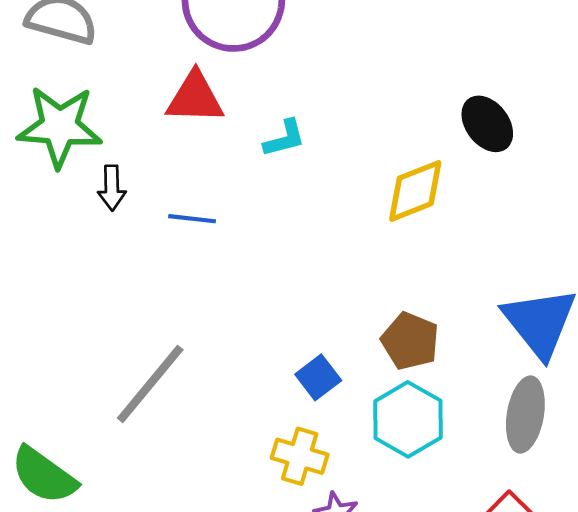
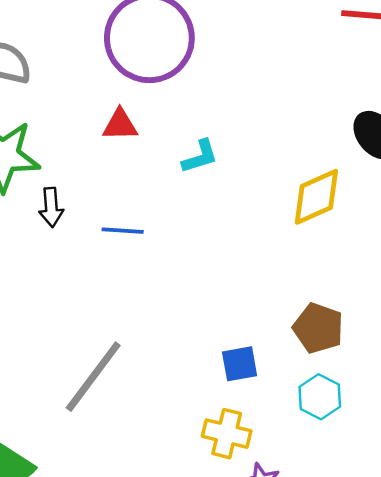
red triangle: (195, 98) -> (120, 125), size x0.7
blue square: (318, 377) -> (240, 364), turned 30
cyan hexagon: (408, 419) -> (320, 397), size x0.7

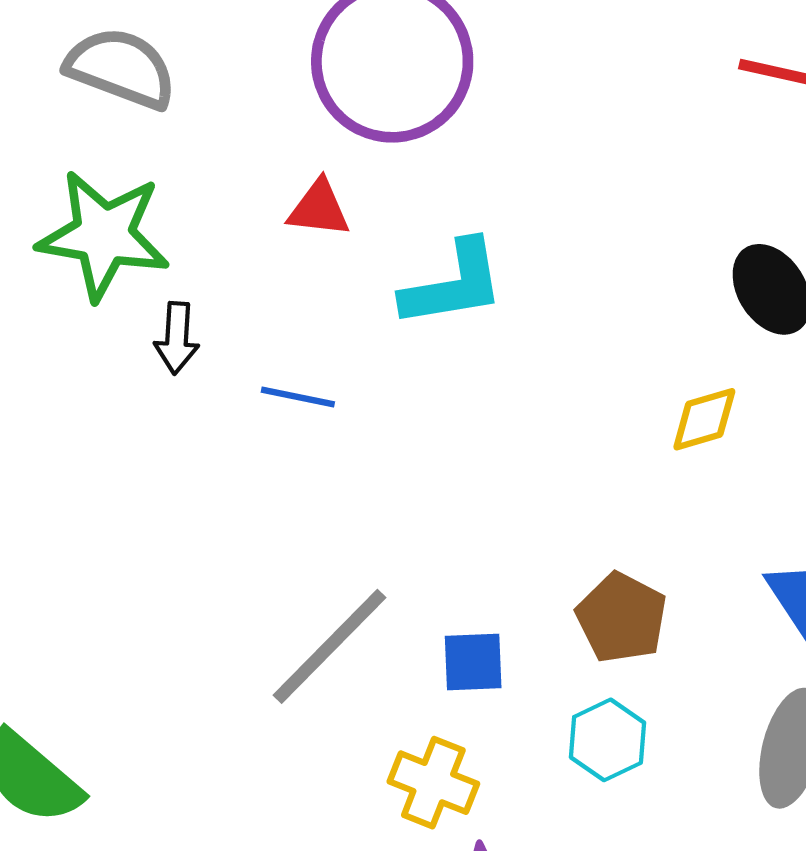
cyan L-shape: (200, 157) -> (453, 284), size x1.6
yellow diamond: (316, 197) -> (704, 419), moved, size x0.7
gray line: (93, 377) -> (330, 646), moved

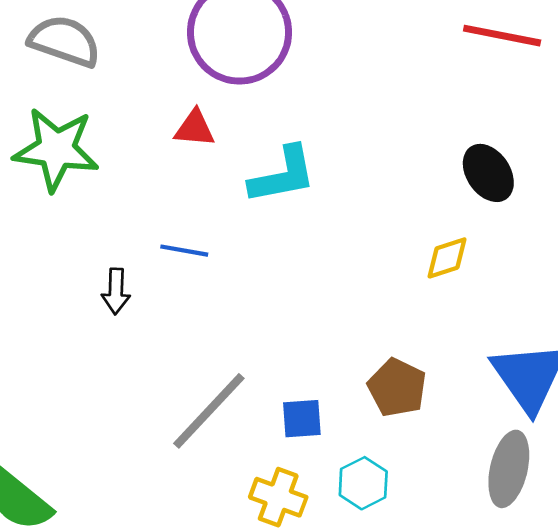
black arrow: (177, 338) -> (116, 291), moved
cyan hexagon: (607, 740) -> (363, 483), moved

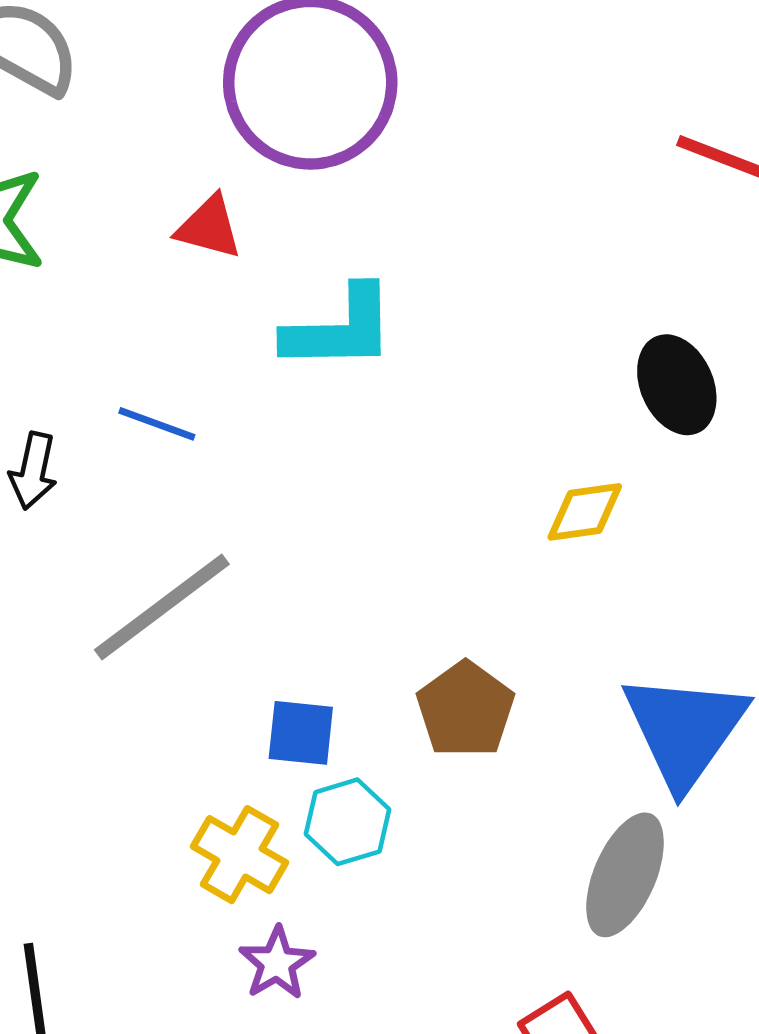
gray line: (209, 411) -> (162, 607), moved
cyan hexagon: (363, 483) -> (348, 822), moved

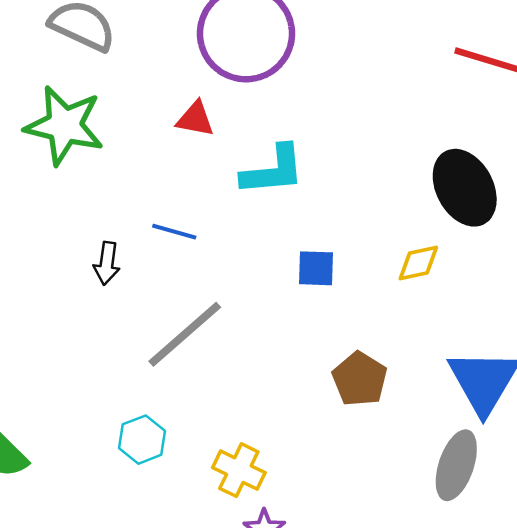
black ellipse: (677, 385) -> (465, 188), size x1.4
blue square: (301, 733) -> (316, 268), moved
cyan hexagon: (348, 822) -> (142, 440), moved

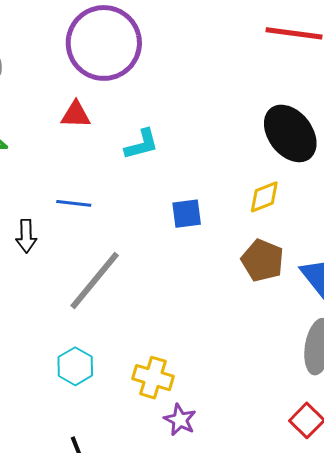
cyan L-shape: (273, 171) -> (142, 144), size x0.7
brown pentagon: (360, 379) -> (262, 260), moved

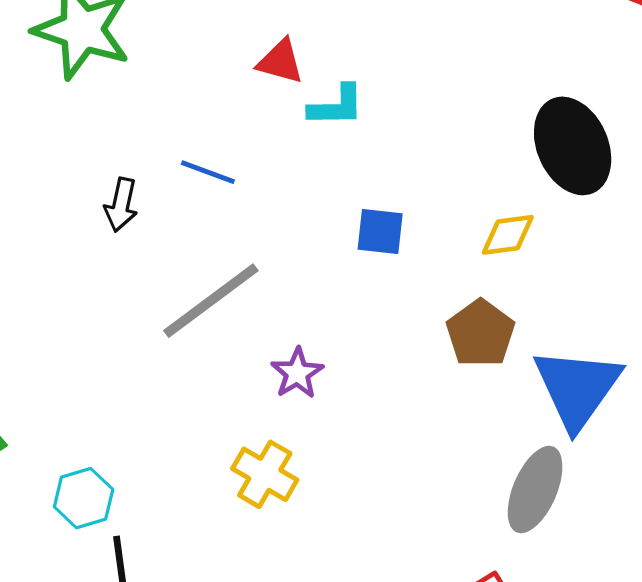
red triangle: (76, 115) -> (280, 62), moved
cyan hexagon: (75, 366) -> (84, 498), moved
purple star: (180, 420) -> (297, 373), moved

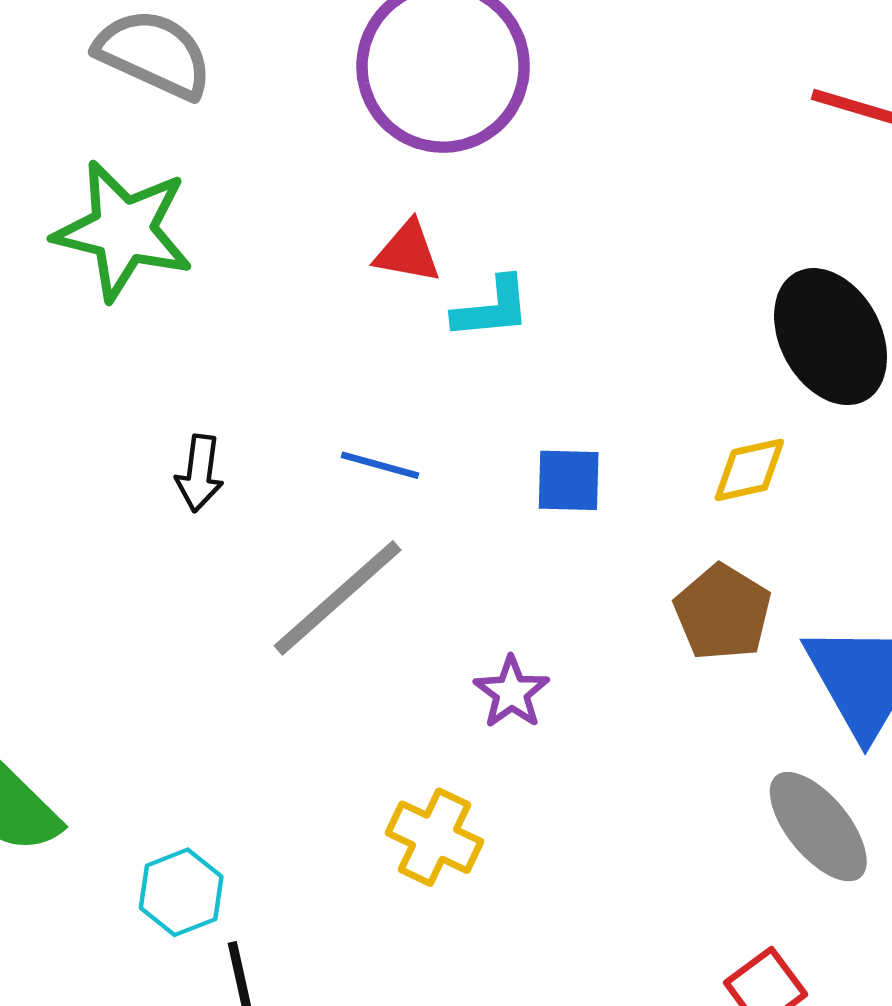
blue line: (208, 172) -> (380, 465), moved
purple star: (297, 373) -> (512, 692), moved
gray ellipse: (535, 489) -> (818, 827), turned -58

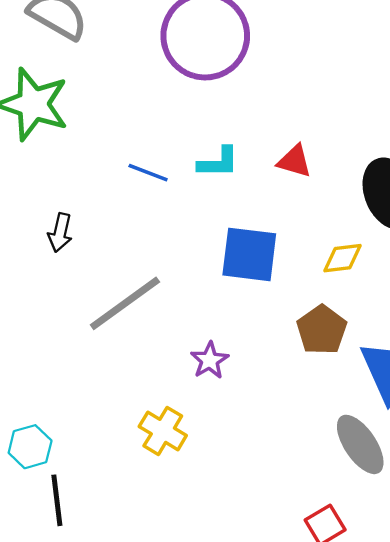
red triangle: (408, 252) -> (294, 161), moved
blue line: (380, 465) -> (148, 173), moved
blue square: (569, 480) -> (249, 254), size x1.6

